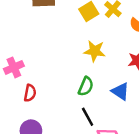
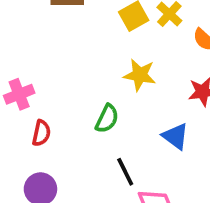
green semicircle: (86, 86) -> (107, 119), moved

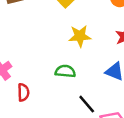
green semicircle: (107, 119) -> (65, 71), turned -96

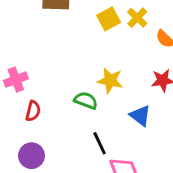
yellow star: (80, 36) -> (110, 81), moved

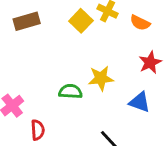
green semicircle: (86, 100) -> (70, 91), moved

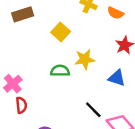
yellow square: (81, 21) -> (61, 32), moved
red semicircle: (38, 130) -> (21, 105), moved

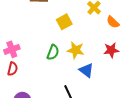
green semicircle: (60, 71) -> (53, 52), turned 91
blue triangle: (117, 78) -> (86, 70), moved

